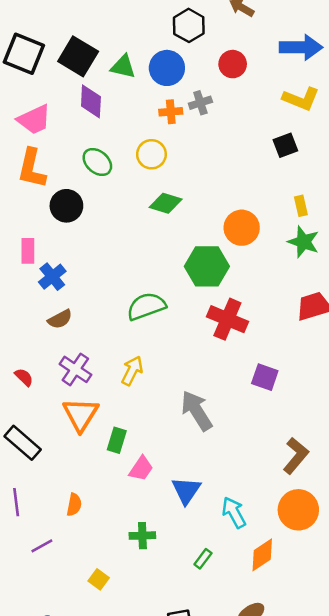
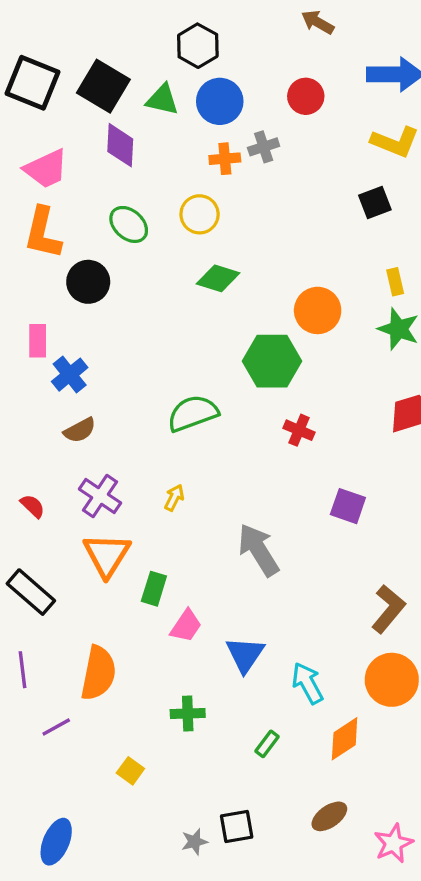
black hexagon: (189, 25) -> (198, 46), moved
red cross: (227, 319) -> (299, 430), size x0.6
yellow arrow: (132, 371) -> (174, 498), size x0.7
orange semicircle: (74, 505) -> (98, 673), size x1.8

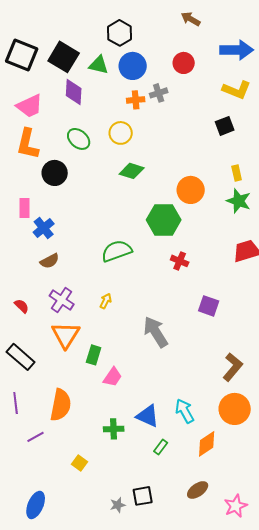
blue triangle: (245, 654) -> (148, 416), moved, turned -40

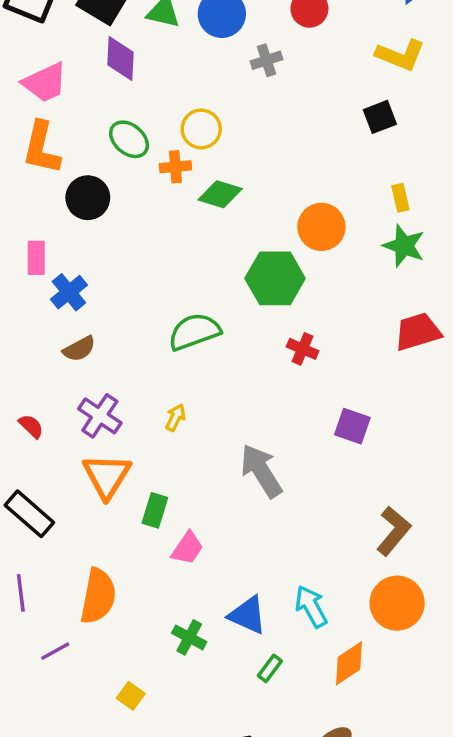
orange cross: (136, 100) -> (175, 167), moved
green cross: (114, 429) -> (189, 637), turned 30

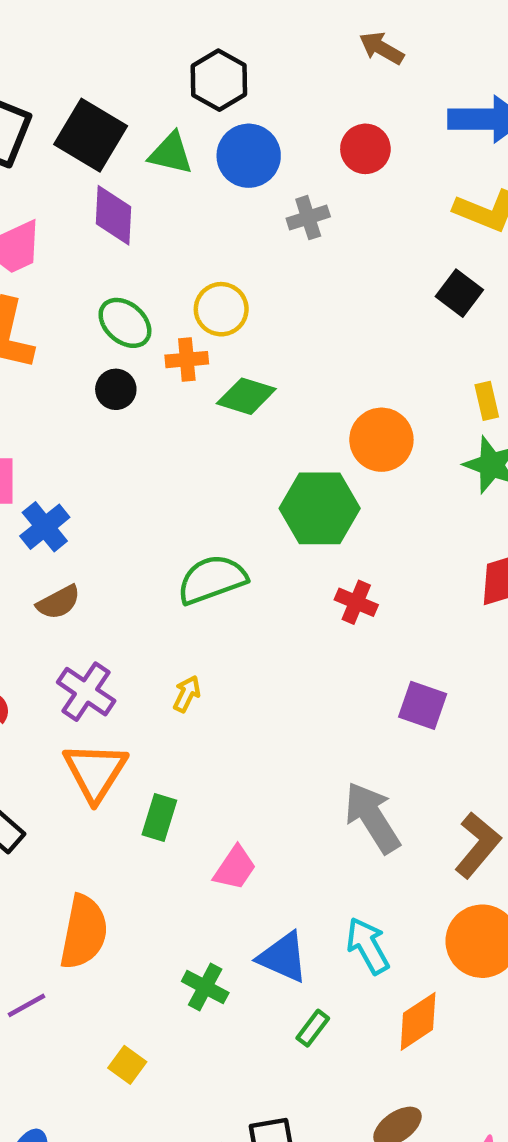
black square: (380, 117) -> (459, 293), turned -32
black circle: (88, 198) -> (116, 389), moved, size x0.7
gray arrow: (261, 471) -> (372, 818), moved
pink trapezoid: (187, 548) -> (235, 868), moved

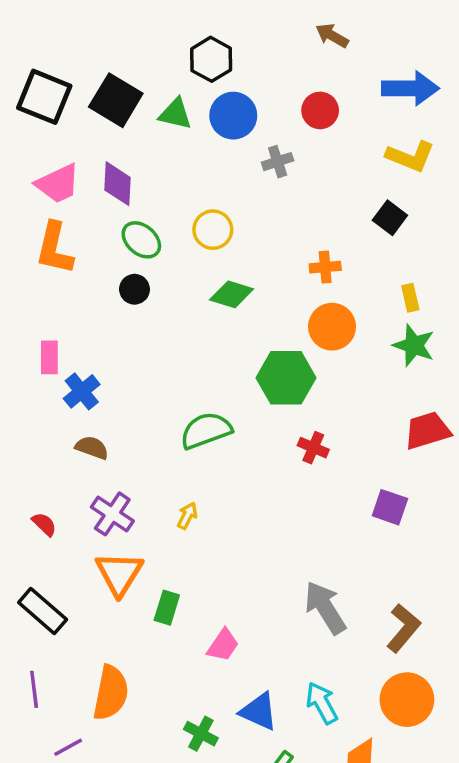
purple diamond: (114, 215) -> (117, 184), moved
orange cross: (187, 360) -> (325, 267), moved
brown semicircle: (59, 602) -> (92, 448), turned -132
purple square: (423, 705) -> (390, 507), moved

